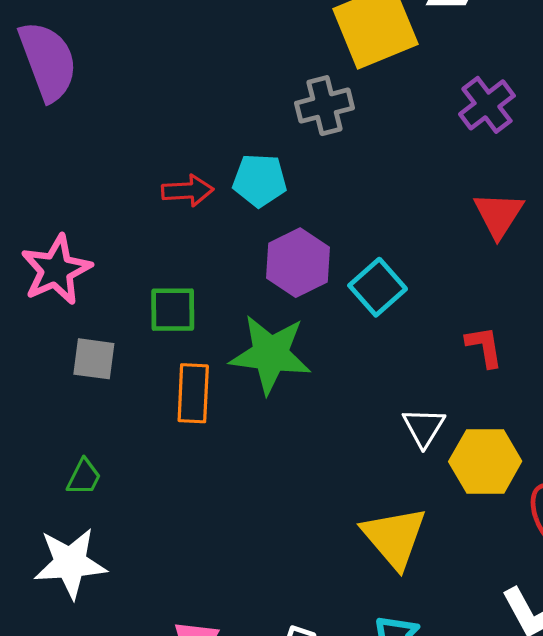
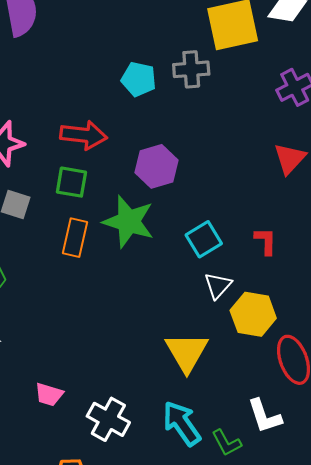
cyan pentagon: (260, 180) -> (139, 79), moved
red arrow: (188, 191) -> (84, 135), moved, size x1.4
cyan square: (378, 287) -> (204, 239), moved

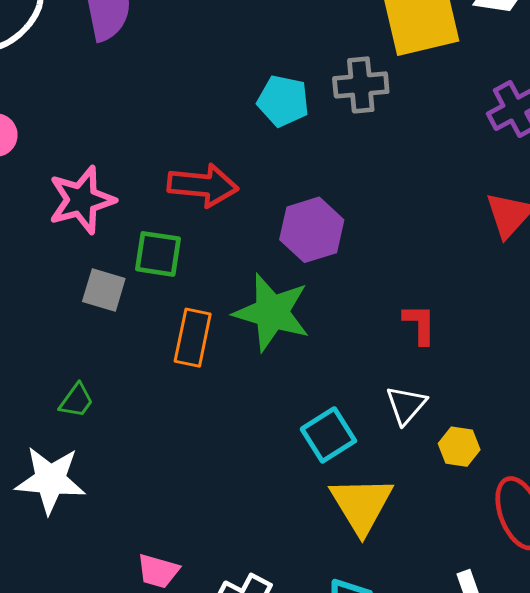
green square: (71, 182) -> (158, 254), moved
cyan square: (204, 239) -> (328, 435), moved
red L-shape: (266, 241) -> (420, 324), moved
yellow hexagon: (253, 314) -> (459, 447), size x0.6

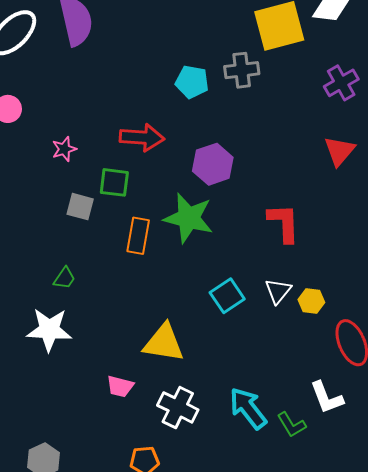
pink star: (82, 200) -> (64, 149), size x0.6
red L-shape: (420, 324) -> (284, 223), size x1.5
white triangle: (406, 405) -> (278, 291), moved
yellow triangle: (361, 505) -> (164, 343), moved, turned -48

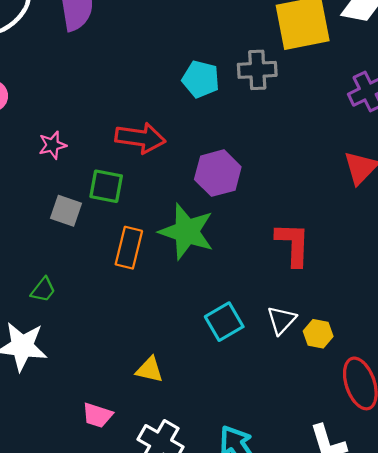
yellow triangle: (164, 343) -> (149, 370), size x0.6

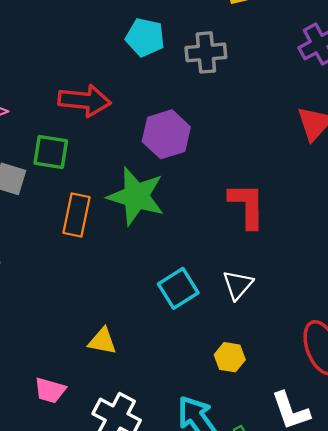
gray cross: (257, 70) -> (206, 52), moved
yellow hexagon: (318, 334) -> (230, 357), moved

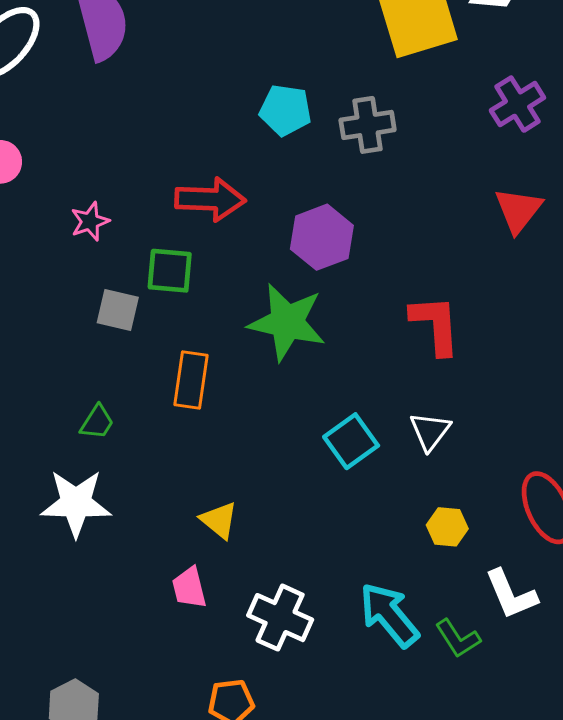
orange rectangle: (77, 215) -> (191, 380), moved
yellow triangle: (102, 341) -> (219, 520), moved, turned 32
yellow hexagon: (230, 357) -> (447, 527), moved
pink trapezoid: (50, 390) -> (189, 588), turned 64

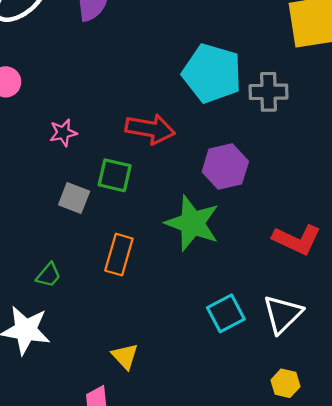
cyan pentagon: (285, 110) -> (212, 73), size x1.6
red L-shape: (435, 325) -> (297, 240), turned 111
white triangle: (430, 431) -> (283, 314), size x1.4

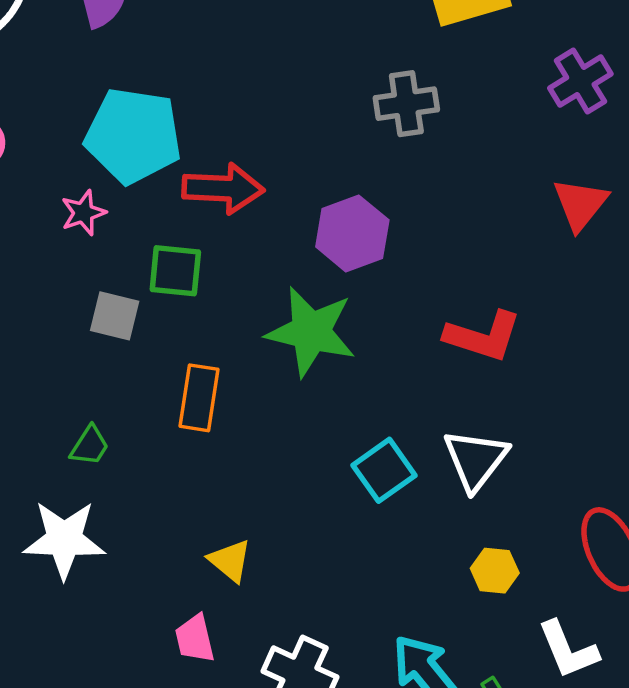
cyan pentagon: (212, 73) -> (133, 136), moved

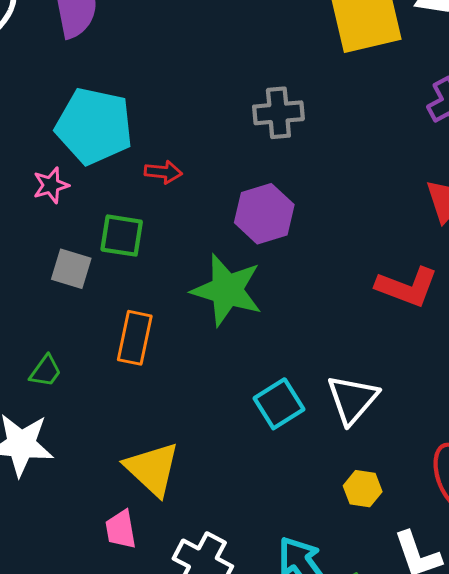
gray cross: (406, 104) -> (278, 113), moved
red arrow: (223, 188) -> (163, 172), size x0.6
red L-shape: (483, 336) -> (407, 287), moved
yellow triangle: (230, 561) -> (152, 469), size x1.6

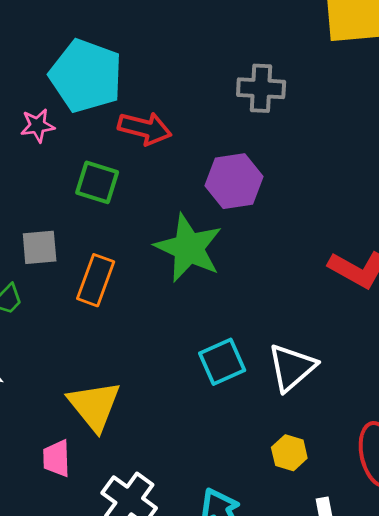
red arrow: (163, 172) -> (145, 128), size x1.5
gray square: (71, 269) -> (40, 247), moved, turned -30

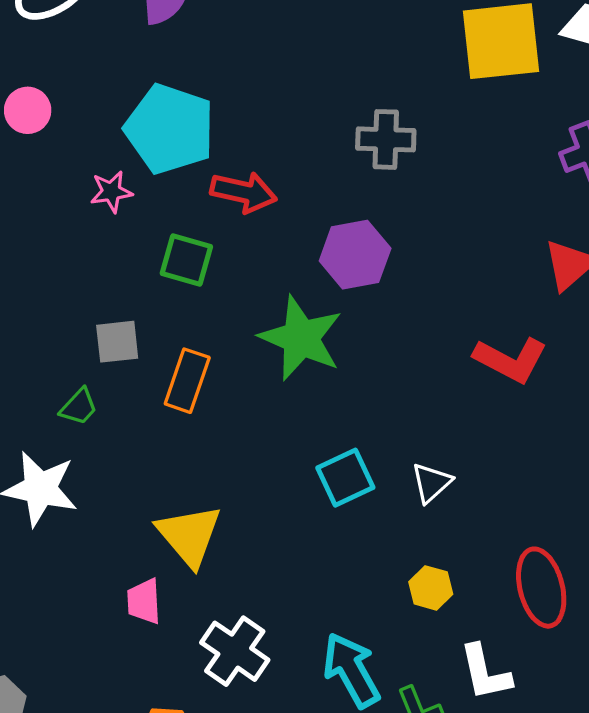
white triangle: (292, 367) -> (431, 483), size x0.7

